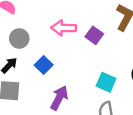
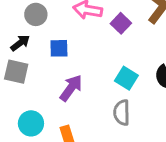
blue square: (44, 65) -> (59, 48), turned 36

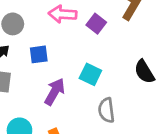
cyan square: (126, 78) -> (90, 74), moved

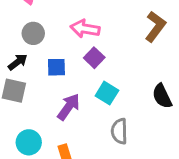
purple square: (96, 24) -> (94, 58), moved

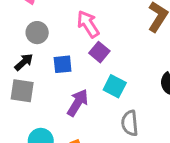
pink arrow: (85, 29) -> (88, 24), turned 52

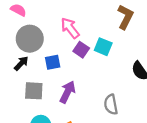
gray circle: (37, 33) -> (30, 39), size x1.5
cyan square: (115, 86) -> (103, 47), moved
gray square: (22, 91) -> (34, 91), moved

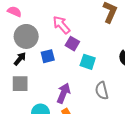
cyan square: (103, 47) -> (88, 62), moved
gray square: (34, 91) -> (20, 84), moved
purple arrow: (67, 92) -> (64, 93), moved

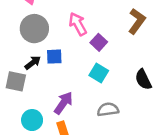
purple square: (72, 44) -> (99, 42), moved
black arrow: (20, 59) -> (33, 63), moved
gray semicircle: (102, 91) -> (108, 109), turned 84

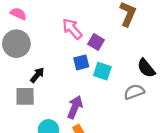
gray circle: (34, 29) -> (16, 44), moved
blue square: (54, 57) -> (81, 62), moved
gray semicircle: (108, 109) -> (134, 92), moved

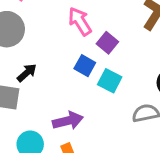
blue square: (81, 62) -> (85, 66), turned 35
purple arrow: (75, 107) -> (68, 121), turned 45

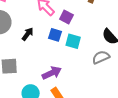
black arrow: (27, 73) -> (28, 34), moved

